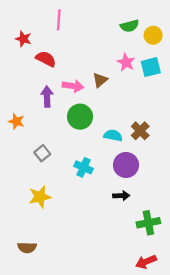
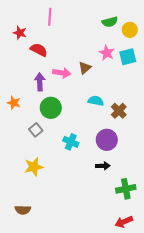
green circle: (80, 117) -> (51, 108), moved
cyan semicircle: (113, 136) -> (96, 101), moved

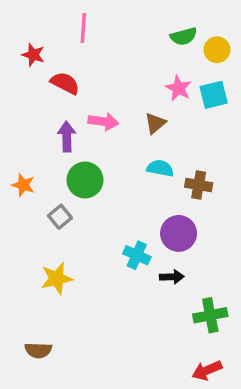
brown triangle: (85, 68) -> (155, 123), moved
orange star: (14, 103) -> (23, 185), moved
brown cross: (119, 111) -> (199, 185), turned -35
cyan cross: (71, 142) -> (137, 255), moved

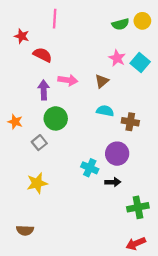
yellow circle: (217, 50) -> (142, 21), moved
cyan square: (214, 95) -> (140, 63), turned -36

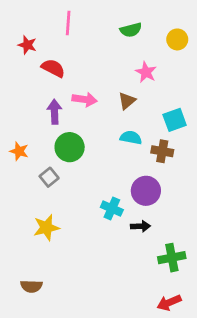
yellow circle: (142, 21) -> (177, 39), moved
green semicircle: (120, 24) -> (131, 30), moved
cyan square: (140, 63) -> (175, 120), moved, turned 30

